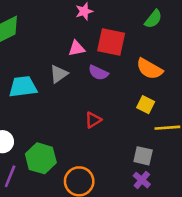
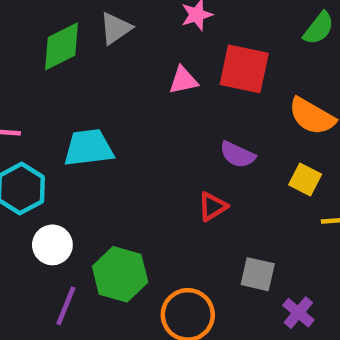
purple semicircle: (98, 73) -> (237, 155), moved
gray triangle: (59, 74) -> (116, 28), moved
gray square: (143, 156) -> (258, 274), moved

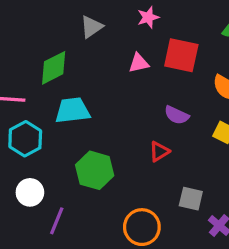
green diamond: (61, 46) -> (54, 68), moved
white circle: (52, 245) -> (30, 192), moved
green hexagon: (120, 274) -> (95, 170), moved

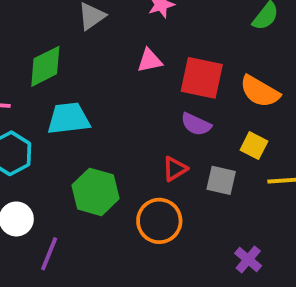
red square: (181, 55) -> (202, 78), moved
gray square: (191, 199) -> (221, 180), moved
orange circle: (142, 227) -> (159, 221), moved

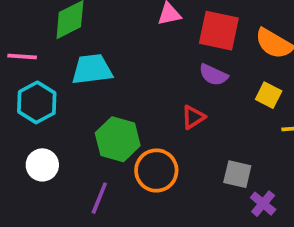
gray square: (221, 180) -> (237, 174), moved
orange circle: (159, 221) -> (156, 170), moved
purple line: (49, 254) -> (99, 198), moved

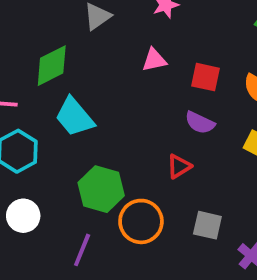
red square: (219, 31) -> (206, 77), size x0.7
cyan trapezoid: (92, 69) -> (75, 117), turned -123
gray square: (237, 174) -> (207, 225), moved

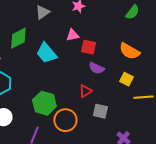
red square: (206, 77) -> (88, 47), moved
cyan trapezoid: (75, 117) -> (46, 53), moved
gray square: (207, 225) -> (100, 111), moved

